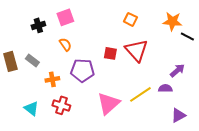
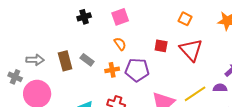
black cross: (38, 25) -> (84, 17), moved
red square: (110, 53) -> (161, 46), moved
orange cross: (52, 79) -> (112, 70), moved

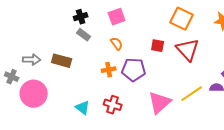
orange square: (185, 19) -> (182, 19), size x1.6
gray rectangle: (87, 60) -> (84, 35), moved
brown rectangle: (65, 61) -> (62, 61), turned -60

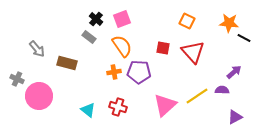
black cross: (81, 17) -> (96, 19), moved, turned -32
orange square: (182, 19) -> (187, 21), size x0.7
orange semicircle: (117, 44) -> (122, 46), size x1.6
gray arrow: (32, 60) -> (37, 49), moved, turned 48

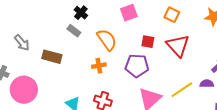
pink square: (122, 19) -> (129, 13), moved
purple pentagon: (139, 72) -> (137, 66), moved

